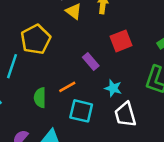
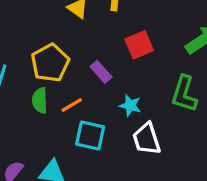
yellow pentagon: (36, 39) -> (50, 63), moved
green semicircle: (40, 98) -> (40, 100), moved

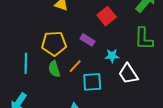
yellow pentagon: (50, 63) -> (54, 43), turned -30

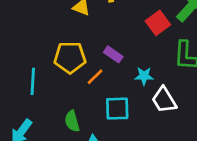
red square: (107, 16) -> (158, 23), moved
orange line: (75, 66) -> (95, 77), moved
green semicircle: (54, 69) -> (72, 121), moved

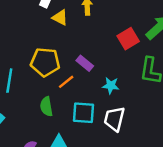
white trapezoid: (164, 100) -> (114, 119), moved, turned 40
green semicircle: (72, 121) -> (46, 107), moved

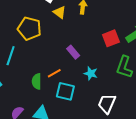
yellow pentagon: (45, 62) -> (29, 28), moved
orange line: (66, 82) -> (54, 73), moved
white trapezoid: (114, 119) -> (107, 104), moved

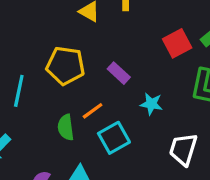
yellow pentagon: (29, 28) -> (66, 66), moved
cyan square: (65, 91) -> (114, 138), turned -36

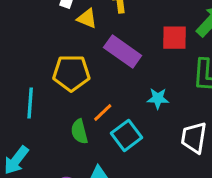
red square: (177, 43) -> (175, 38), turned 36
purple rectangle: (119, 73) -> (123, 51), moved, size x1.6

